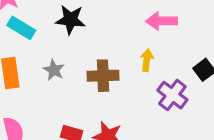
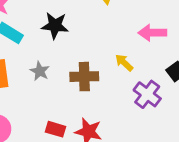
pink arrow: (161, 21) -> (152, 33), moved
yellow arrow: (147, 60) -> (124, 63), turned -54

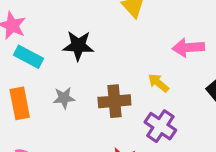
gray star: (40, 71) -> (64, 98), turned -30
purple cross: (147, 94) -> (160, 126), moved

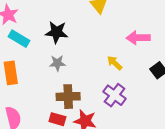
gray star: (64, 98) -> (57, 63), moved
brown cross: (114, 101) -> (68, 97), moved

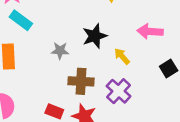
black star: (56, 32) -> (95, 36), moved, turned -30
brown cross: (68, 97) -> (81, 81), moved

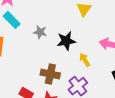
gray star: (60, 51) -> (40, 32), moved

